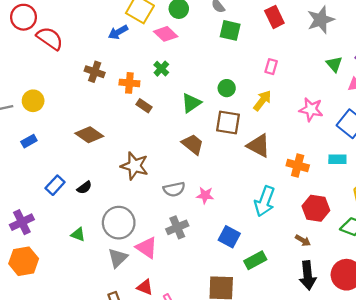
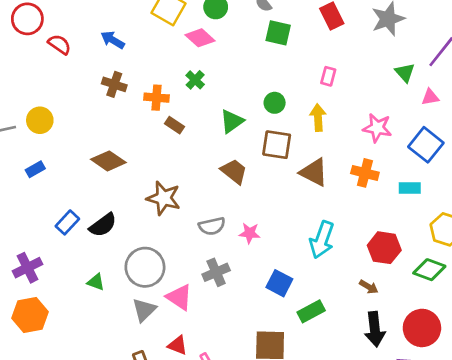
blue arrow: (118, 32) -> (113, 40), moved, turned 60
red semicircle: (50, 38) -> (59, 44), size x0.7
yellow arrow: (262, 101) -> (318, 118), turned -40
orange cross: (298, 165) -> (365, 173), moved
black semicircle: (84, 188) -> (103, 225), size x1.5

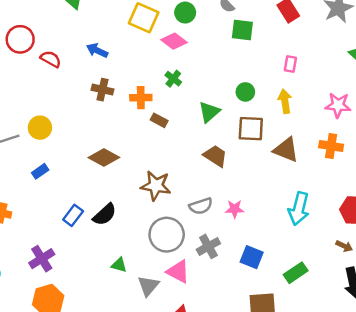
gray circle: (145, 267) -> (167, 235), moved
green triangle: (96, 282) -> (119, 265), moved
blue square: (279, 283) -> (252, 257), moved

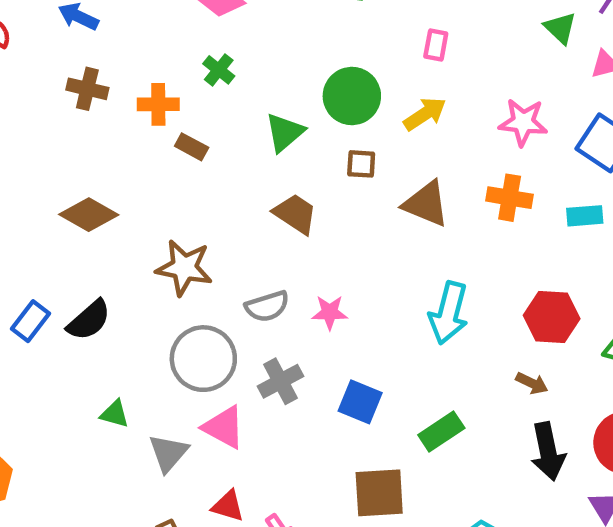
green circle: (245, 92) -> (352, 96), size x1.6
yellow arrow: (285, 101) -> (425, 114), turned 65
brown square: (251, 129) -> (361, 164), size x0.6

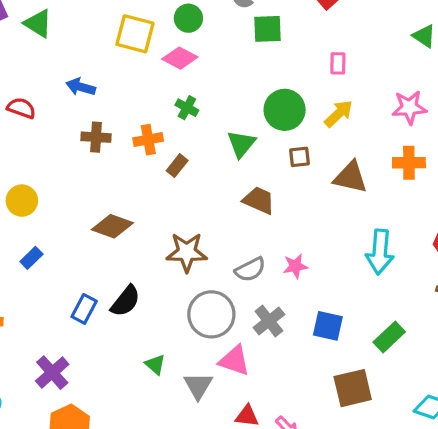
brown rectangle: (192, 147) -> (177, 166), turned -70
green triangle: (115, 414) -> (155, 364), turned 35

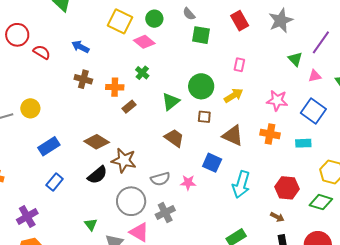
brown diamond: (112, 226) -> (97, 142), moved
blue rectangle: (31, 258) -> (49, 146), moved, size x1.5
black semicircle: (125, 301) -> (97, 175), moved
blue square: (328, 326) -> (212, 163), moved

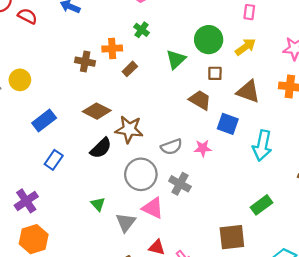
brown cross: (83, 79) -> (85, 62), moved
brown trapezoid: (174, 138) -> (200, 100), moved
gray cross: (165, 212) -> (180, 184), turned -30

